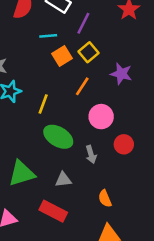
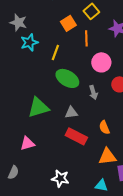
orange square: (62, 56) -> (68, 23), moved
orange line: (82, 86) -> (86, 38), turned -35
red rectangle: (53, 211) -> (76, 136), moved

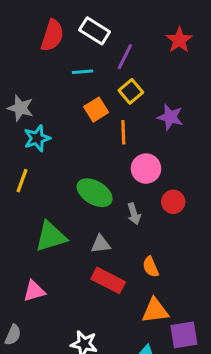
yellow line: (55, 52) -> (22, 181), moved

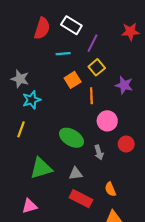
red star: (179, 40) -> (130, 32), turned 30

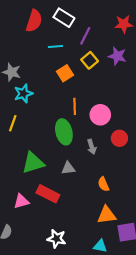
purple star: (124, 85) -> (117, 56), moved
orange line: (91, 96) -> (75, 106), moved
green ellipse: (71, 138) -> (64, 132), turned 45
red rectangle: (81, 199) -> (48, 194), moved

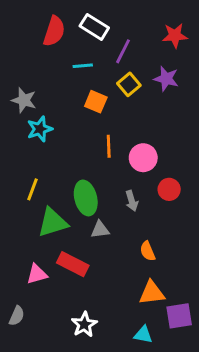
orange square: (65, 73) -> (96, 102), turned -35
yellow line: (13, 123) -> (33, 189), moved
green ellipse: (64, 132) -> (86, 198), moved
white star: (56, 239) -> (84, 324), turned 30

